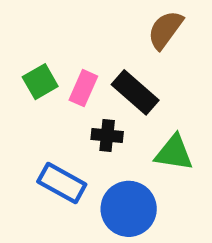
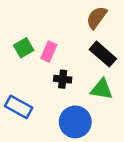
black rectangle: (135, 92) -> (103, 54), moved
blue rectangle: (62, 183) -> (19, 107), moved

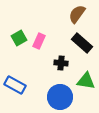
black cross: (63, 79) -> (61, 63), moved
green triangle: (102, 89) -> (86, 81), moved

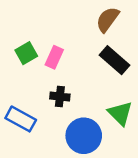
black cross: (61, 63) -> (60, 97), moved
green triangle: (86, 81) -> (120, 113), turned 36

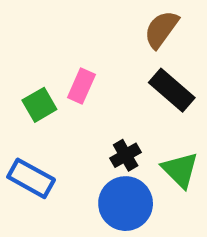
green square: (26, 53) -> (39, 105), moved
black cross: (60, 97) -> (126, 155), moved, turned -36

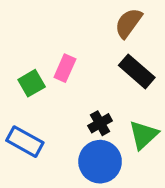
green triangle: (180, 170) -> (143, 135), turned 32

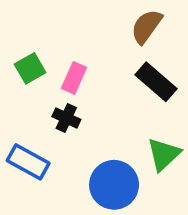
green square: (32, 83) -> (30, 68), moved
black cross: (100, 123) -> (66, 118), moved, turned -35

